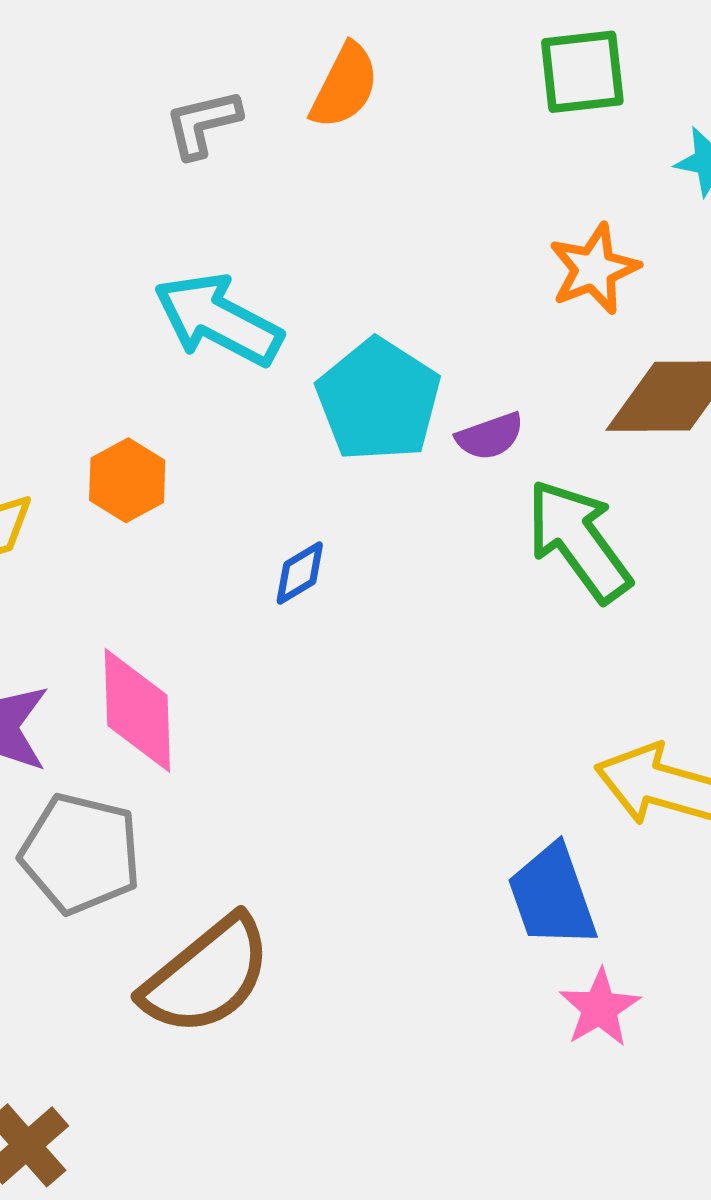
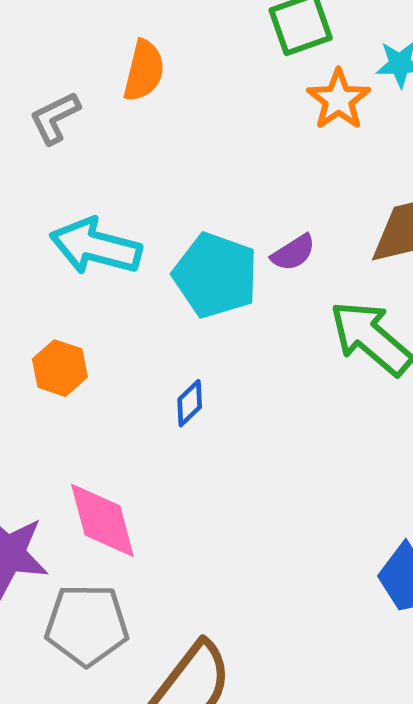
orange star: (594, 269) -> (339, 100), moved
purple semicircle: (490, 436) -> (293, 253), moved

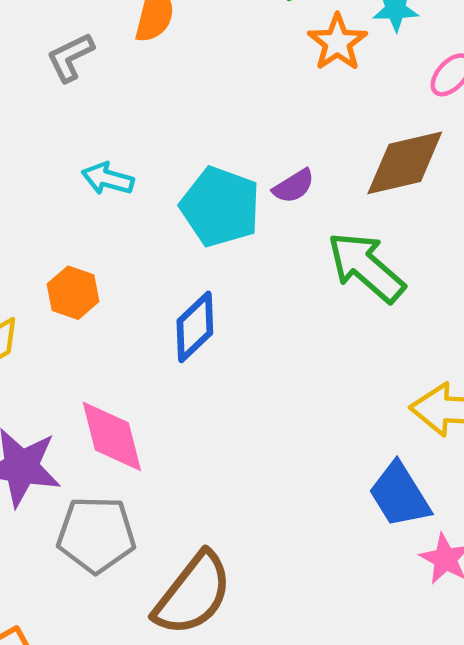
cyan arrow: (96, 246) -> (108, 179), size x0.6
blue diamond: (190, 403) -> (195, 327), size x1.6

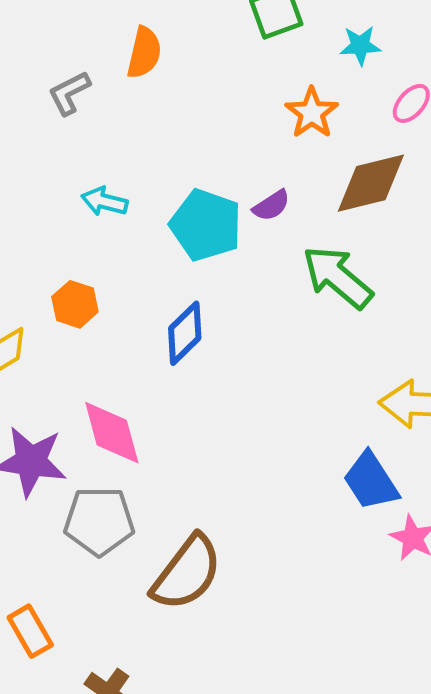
orange star: (337, 42) -> (312, 113), moved

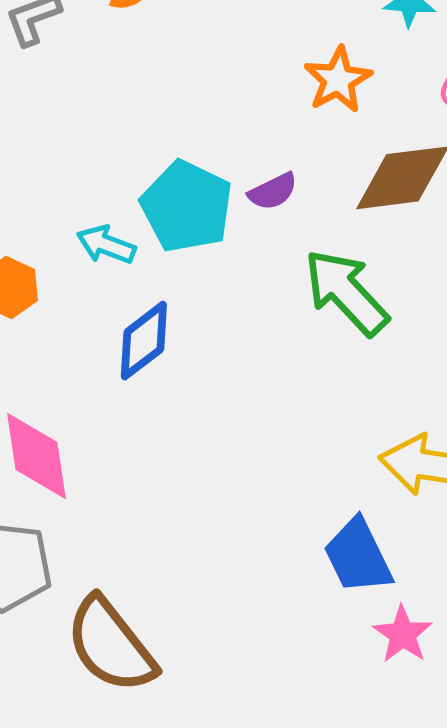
cyan arrow: (104, 201) -> (106, 245), moved
brown semicircle: (187, 573) -> (111, 645), turned 98

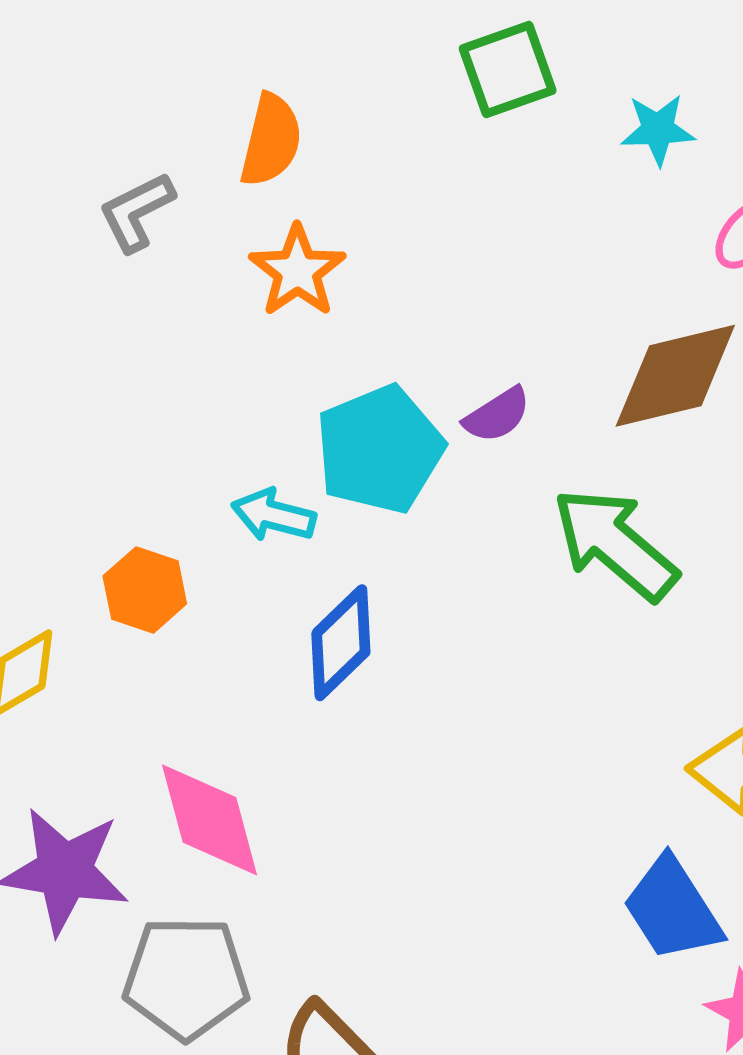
orange star: (338, 80) -> (297, 271), moved
cyan pentagon: (187, 206) -> (380, 449), turned 30

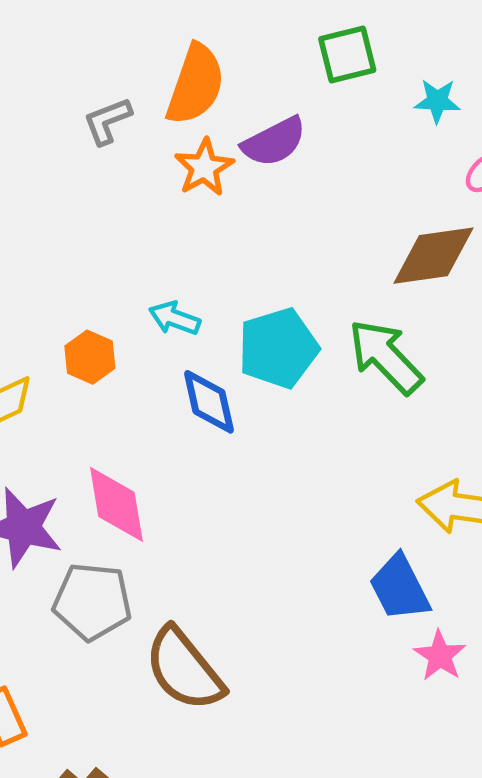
orange semicircle: (271, 140) -> (195, 84), size x1.4
purple semicircle: (497, 415) -> (274, 142), moved, size x1.5
cyan pentagon: (380, 449) -> (278, 348), moved
blue diamond: (341, 643) -> (209, 402), turned -64

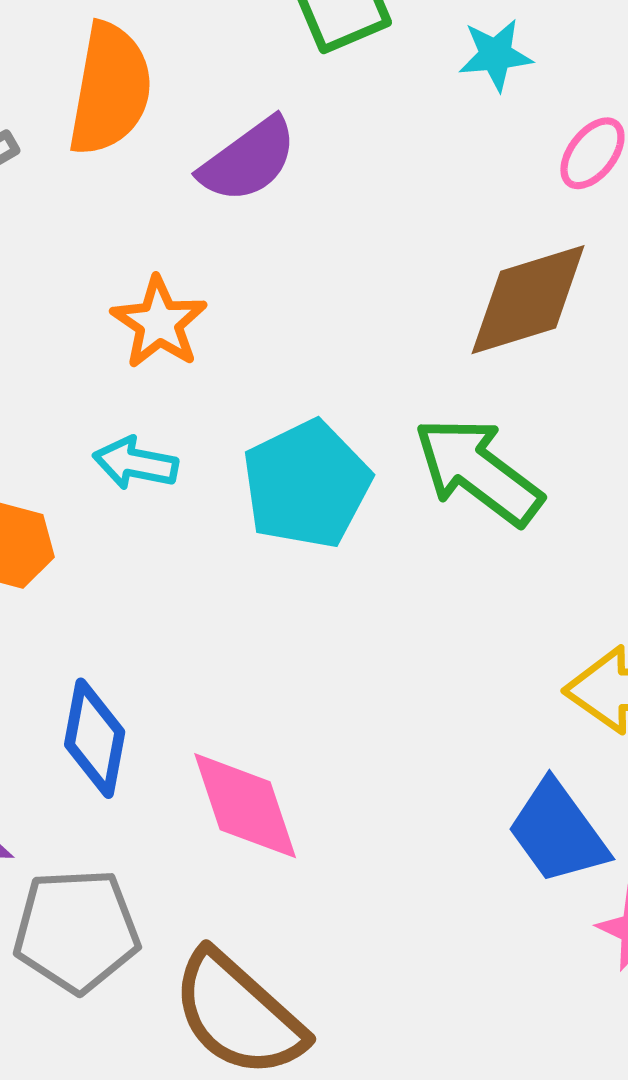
orange star: (204, 167) -> (159, 323), moved
blue diamond: (209, 402) -> (95, 738), moved, turned 32
pink diamond: (116, 504) -> (245, 806), moved

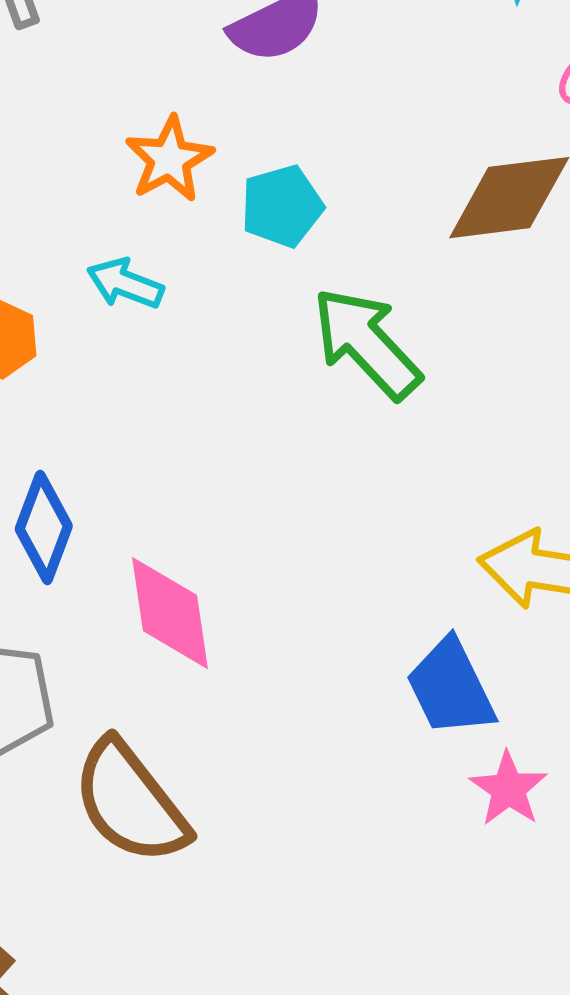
green arrow: (478, 471) -> (367, 343), moved
cyan pentagon: (307, 484) -> (282, 206), moved, size x0.7

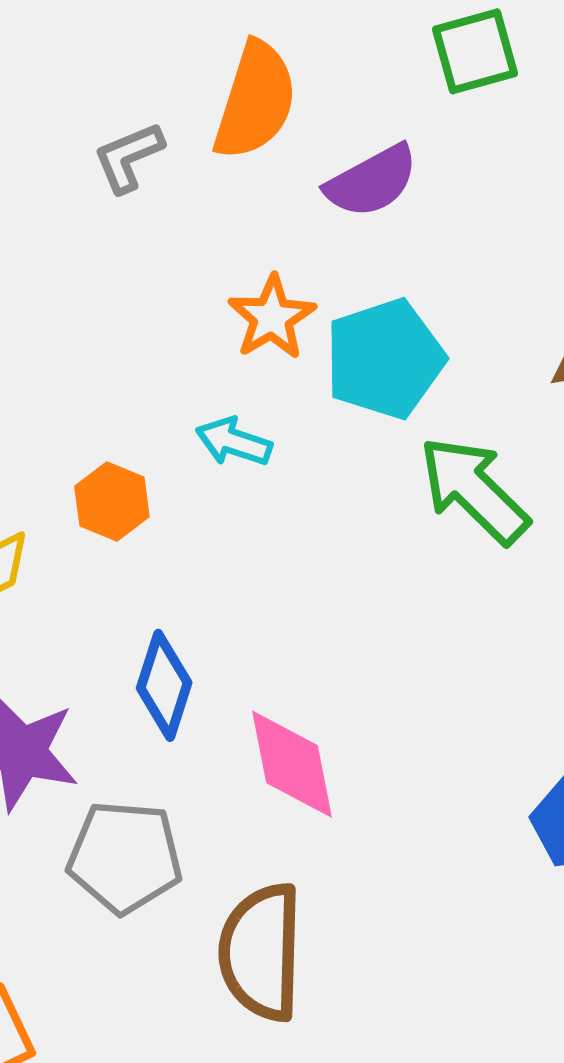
cyan pentagon: (282, 206) -> (385, 359), size x1.5
brown semicircle: (130, 802) -> (261, 952), turned 42

